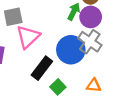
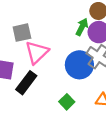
black rectangle: (42, 68) -> (26, 83), moved

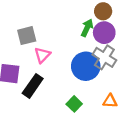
pink triangle: (37, 52) -> (42, 55), size x0.7

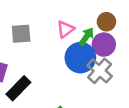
pink triangle: (42, 55) -> (65, 29), moved
blue circle: (86, 66) -> (80, 58), moved

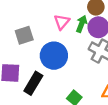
blue circle: (80, 58) -> (54, 56), moved

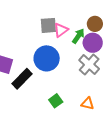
gray square: (24, 35) -> (48, 25), moved

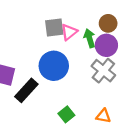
green arrow: (78, 36) -> (90, 38), turned -49

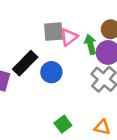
blue circle: (54, 66) -> (51, 72), size x0.7
black rectangle: (26, 90) -> (25, 63), moved

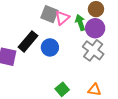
gray square: (53, 32) -> (49, 14), turned 30

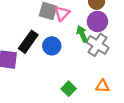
green arrow: (80, 23) -> (82, 34), moved

